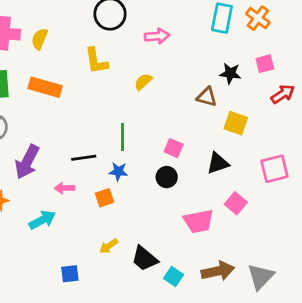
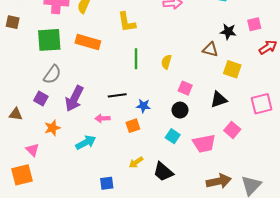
yellow semicircle: (143, 82) -> (166, 62), moved, turned -32
green line: (122, 137) -> (136, 59), moved
cyan square: (174, 277) -> (173, 136), moved

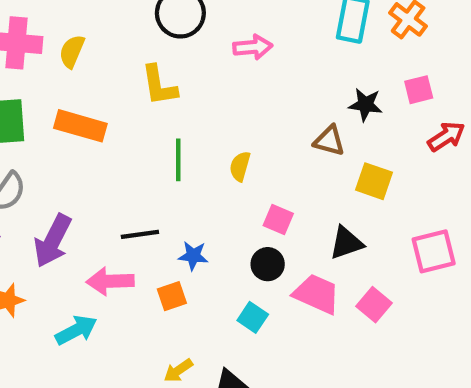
pink arrow: (103, 118) -> (110, 281), size x1.5
pink trapezoid: (204, 144) -> (317, 294), moved, turned -145

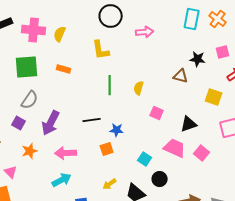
orange rectangle: (80, 126) -> (64, 69), size x0.6
yellow square: (374, 181) -> (214, 97), moved
black circle: (268, 264) -> (160, 179), moved
pink arrow: (110, 281) -> (66, 153), moved
cyan arrow: (76, 330) -> (62, 180), moved

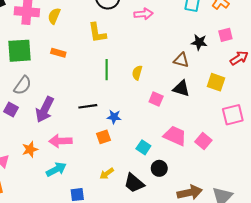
black triangle: (189, 124) -> (181, 88), moved, turned 36
orange star: (30, 151) -> (30, 149), moved

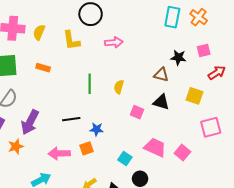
pink arrow: (143, 14) -> (114, 42), moved
yellow L-shape: (97, 33) -> (71, 40), moved
pink arrow: (60, 141) -> (59, 153), moved
orange star: (30, 149) -> (16, 146), moved

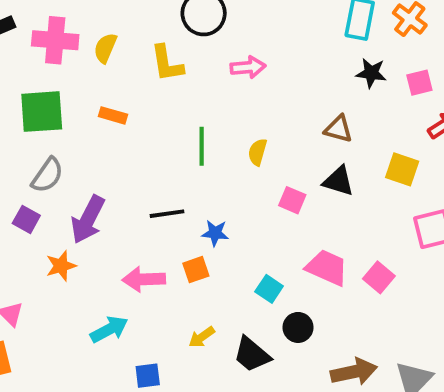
black star: (178, 58) -> (371, 73), moved

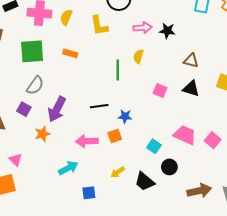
black star: (371, 73) -> (167, 31), moved
yellow semicircle: (258, 152) -> (138, 57), moved
pink square: (292, 200) -> (160, 91), moved

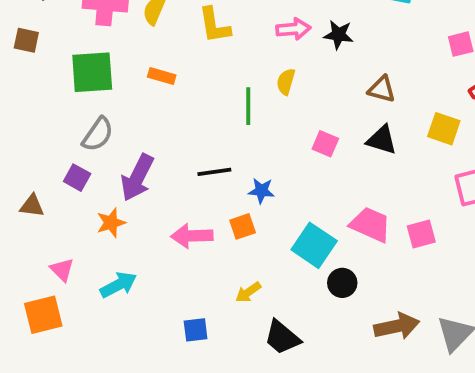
pink square: (213, 140) -> (421, 234), turned 35
cyan square: (154, 146) -> (314, 245), size x1.6
cyan arrow: (68, 168) -> (118, 285), moved
black trapezoid: (145, 181) -> (282, 337), moved

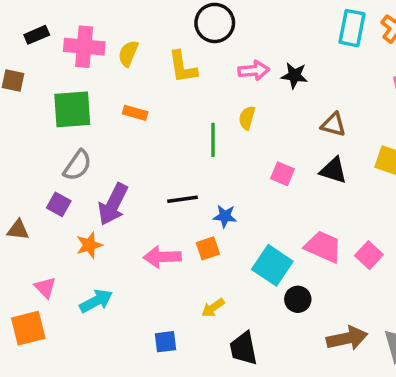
pink square: (421, 234) -> (369, 255), turned -32
black trapezoid: (282, 337) -> (244, 348), turned 39

